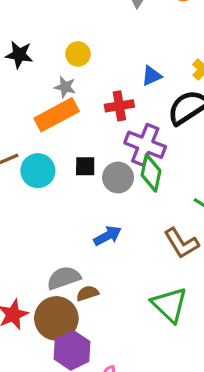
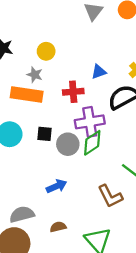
orange rectangle: (57, 115) -> (27, 94), turned 32
purple cross: (145, 145) -> (90, 122), turned -36
green diamond: (151, 173) -> (92, 143), turned 40
brown semicircle: (87, 293) -> (58, 227), moved

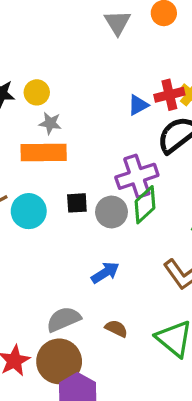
yellow circle: (46, 51) -> (37, 92), moved
red cross: (73, 92) -> (169, 95), moved
brown semicircle: (58, 227) -> (116, 329), turned 49

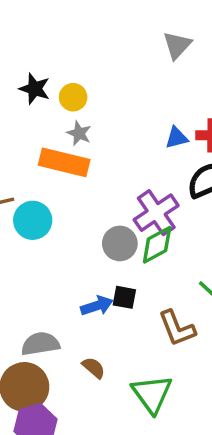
purple cross: (137, 176) -> (156, 213), turned -30
black square: (77, 203) -> (124, 297), moved

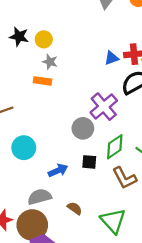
orange rectangle: (64, 162) -> (42, 81), size x0.6
cyan circle: (33, 220) -> (24, 148), moved
green diamond: (157, 245) -> (115, 147), moved
blue arrow: (97, 306) -> (58, 170), moved

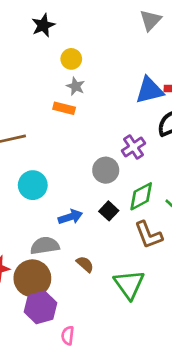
black star: (19, 37) -> (43, 25), moved, turned 30
blue triangle: (112, 58) -> (149, 90), size x1.6
purple cross: (104, 107) -> (133, 147), size x0.7
black square: (89, 162) -> (109, 211), turned 32

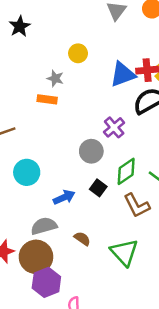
yellow circle: (71, 59) -> (78, 53), moved

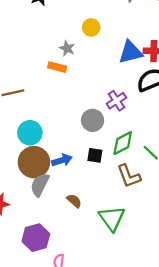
black square: (98, 188) -> (95, 155), turned -35
gray semicircle: (44, 226) -> (40, 185), turned -55
brown circle: (36, 257) -> (34, 162), moved

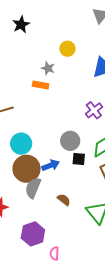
gray circle: (93, 120) -> (70, 141), moved

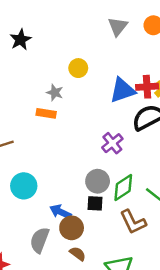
gray circle: (70, 141) -> (98, 181), moved
blue arrow: (51, 165) -> (61, 212), turned -132
brown circle: (27, 169) -> (72, 228), moved, size x0.7

